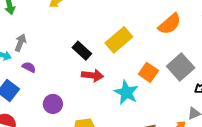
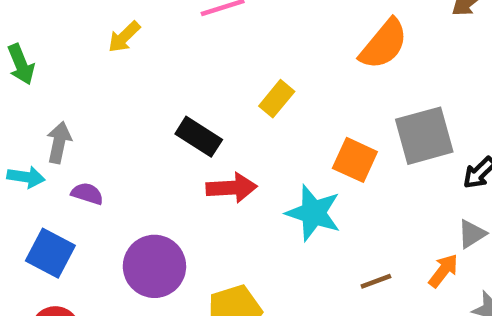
yellow rectangle: (119, 40) -> (277, 99), size x0.6
gray square: (181, 67) -> (424, 136), turned 36
purple circle: (53, 104) -> (154, 266), size x1.4

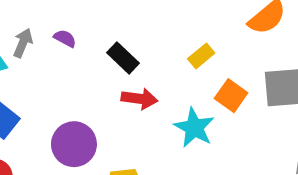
yellow rectangle: (277, 99) -> (201, 56), moved
purple semicircle: (87, 194) -> (65, 38), moved

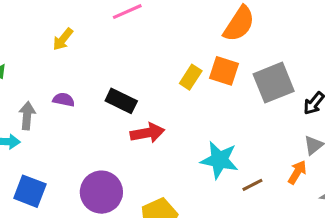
orange square: (231, 96) -> (224, 71), moved
cyan star: (194, 128) -> (219, 160), moved

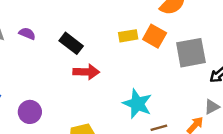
yellow rectangle: (191, 77) -> (128, 36), turned 36
purple circle: (101, 192) -> (30, 112), moved, size x0.7

